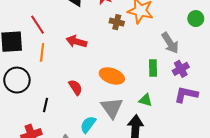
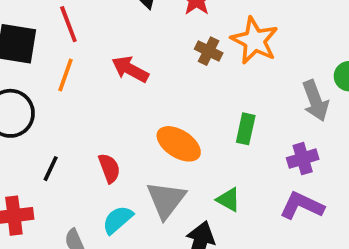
gray arrow: (170, 43) -> (315, 101), moved
green rectangle: (153, 68) -> (246, 129), moved
red semicircle: (75, 87) -> (109, 168), moved

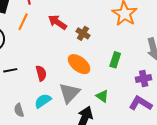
brown cross: (209, 51) -> (83, 33), moved
black line: (51, 169) -> (10, 70), turned 48

